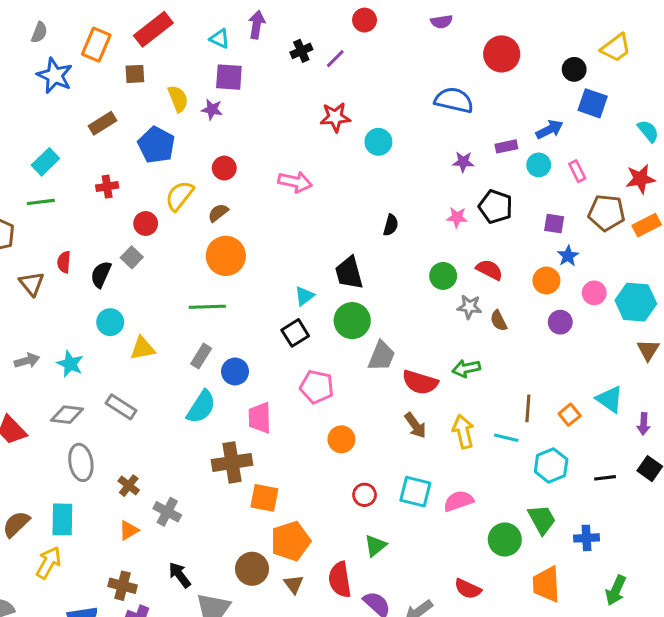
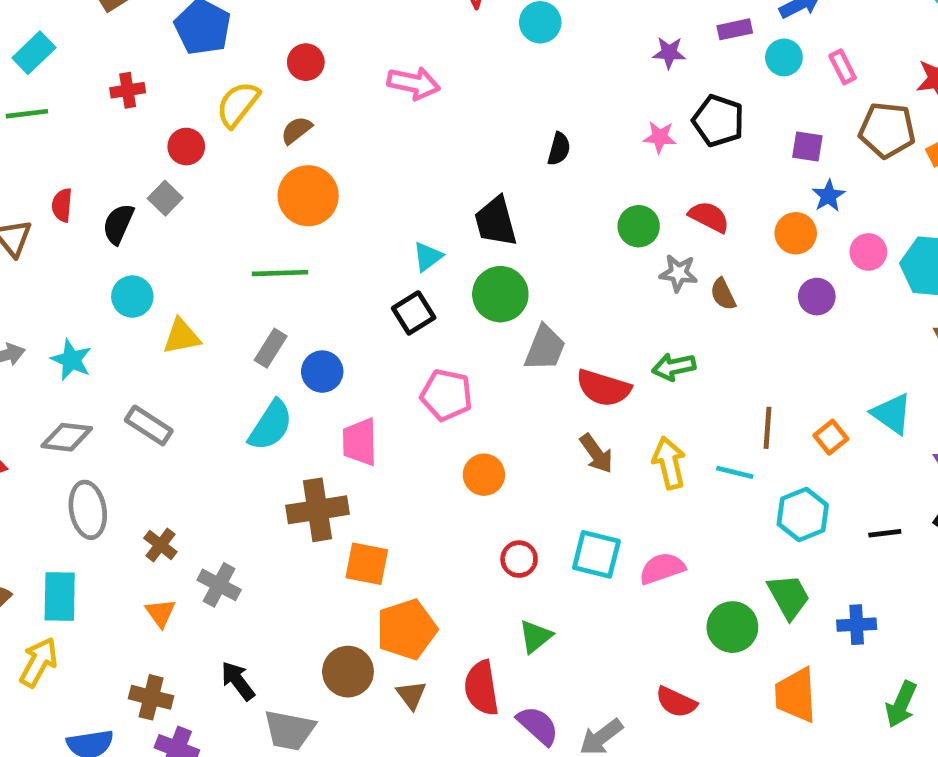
orange triangle: (129, 530) -> (160, 613), turned -35

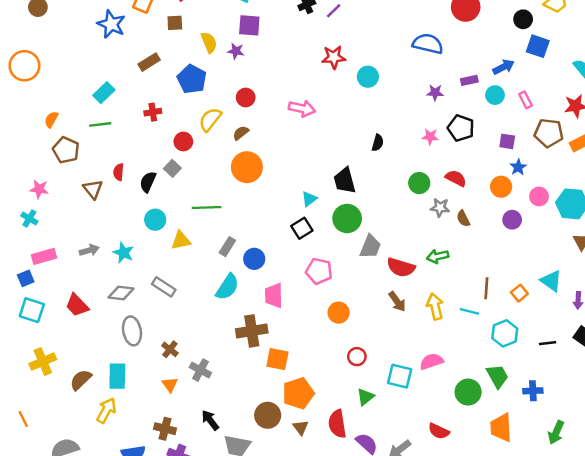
green line: (280, 273) -> (207, 207), moved
cyan square: (596, 554) -> (400, 376), moved

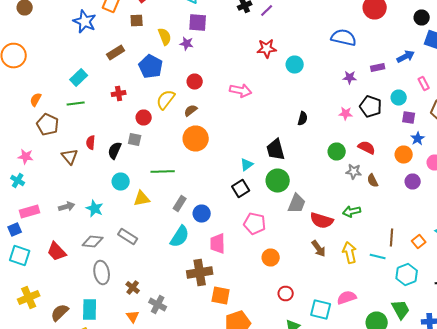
cyan circle: (495, 95) -> (399, 98), moved
gray square: (172, 168) -> (135, 140), turned -32

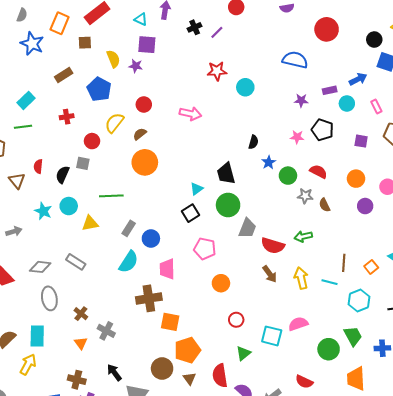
cyan circle: (399, 98) -> (347, 103), moved
blue star: (418, 138) -> (269, 162), moved
cyan star: (95, 208) -> (43, 211), moved

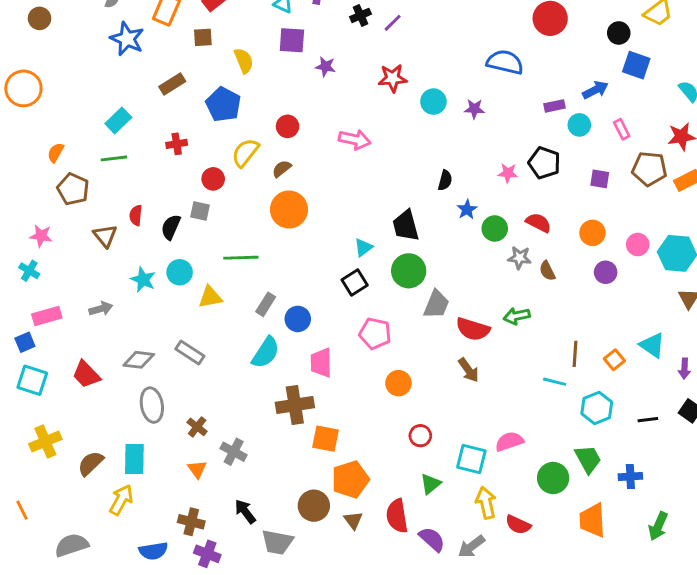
purple star: (136, 66) -> (325, 67), moved
purple star: (301, 100) -> (474, 109), moved
yellow arrow: (301, 278) -> (486, 503), moved

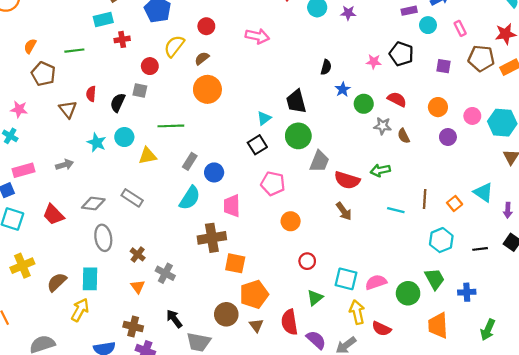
cyan rectangle: (118, 121) -> (103, 20), moved, turned 30
cyan line: (555, 382) -> (396, 210), moved
pink semicircle: (509, 441) -> (376, 282), moved

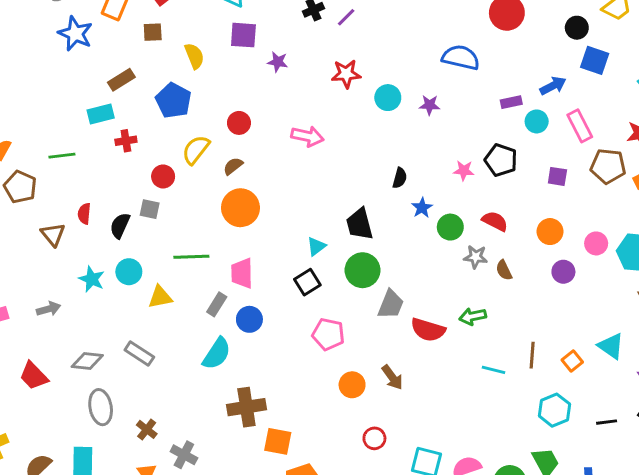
pink rectangle: (460, 28) -> (580, 126), size x1.5
pink trapezoid: (232, 206) -> (242, 273), moved
brown arrow: (344, 211) -> (392, 377), moved

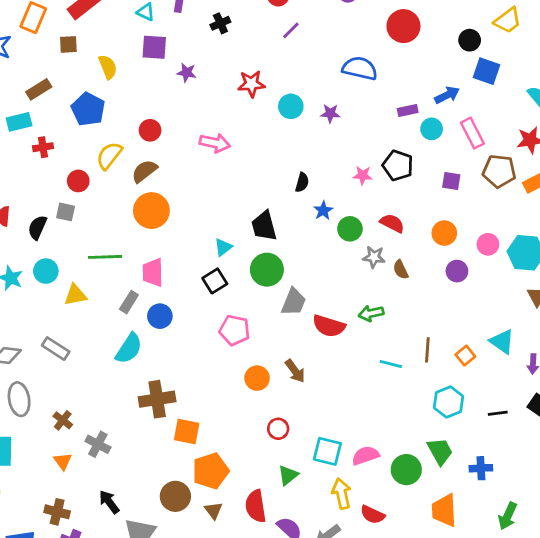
purple line: (346, 17) -> (291, 30), moved
brown semicircle: (233, 166) -> (144, 171), size x1.4

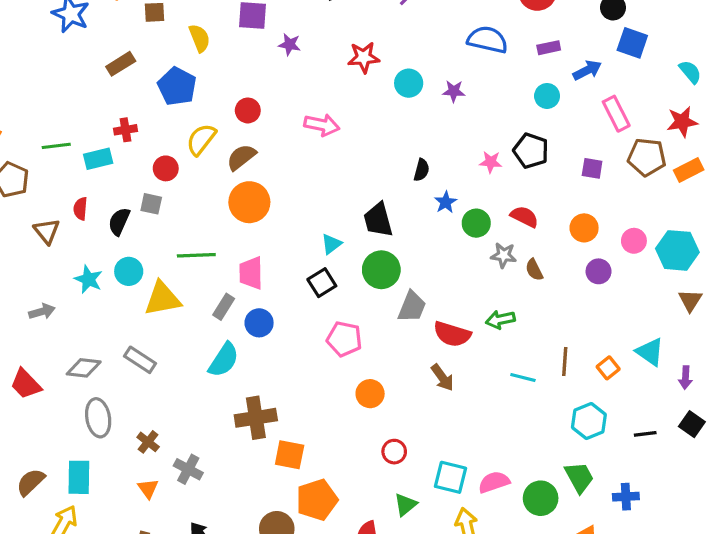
purple rectangle: (408, 111) -> (549, 48), moved
cyan rectangle: (19, 122) -> (98, 159), moved
cyan circle: (432, 129) -> (547, 96), moved
yellow triangle: (75, 295) -> (162, 299), size x1.4
brown arrow: (295, 371) -> (442, 378), moved

